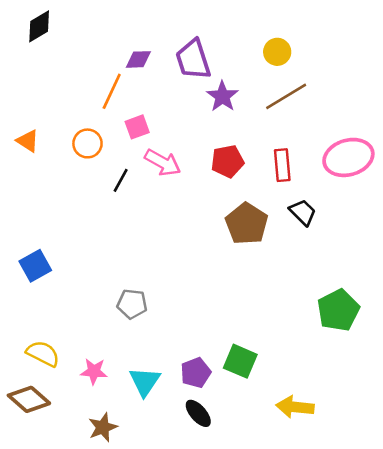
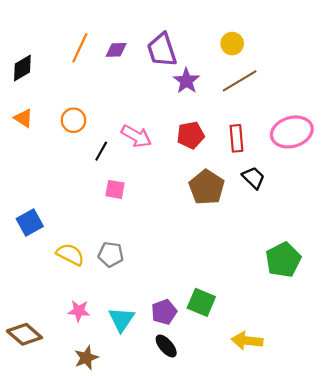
black diamond: (39, 26) -> (22, 68), moved
orange line: (112, 91) -> (80, 48), moved
pink square: (137, 127) -> (115, 189), moved, turned 30
yellow semicircle: (43, 354) -> (70, 254), moved

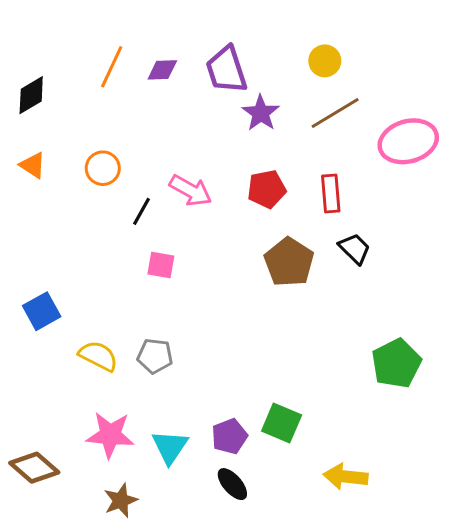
pink ellipse: (292, 132) -> (408, 141), moved
pink star: (79, 311) -> (110, 435), size x1.5

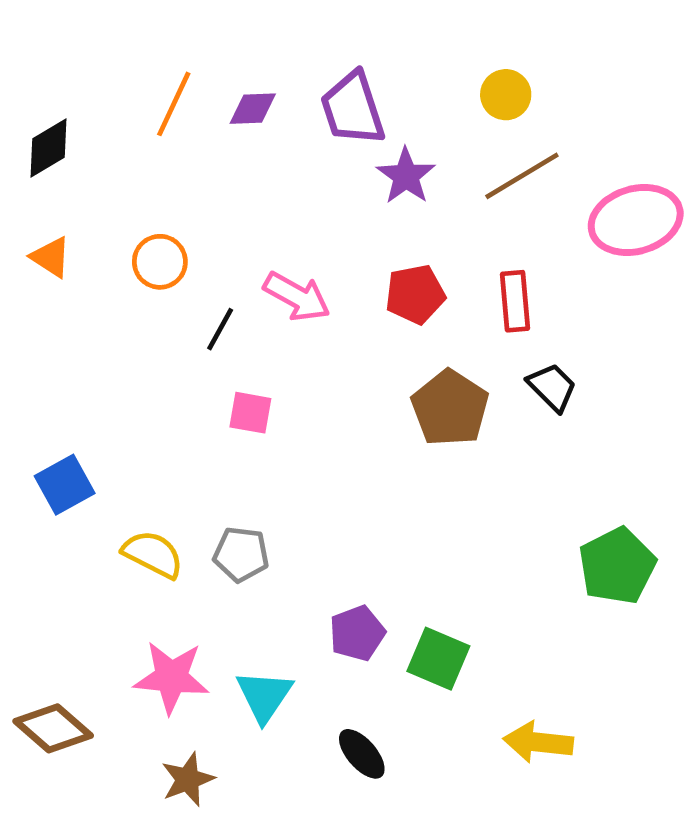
purple pentagon: (229, 436) -> (357, 633), moved

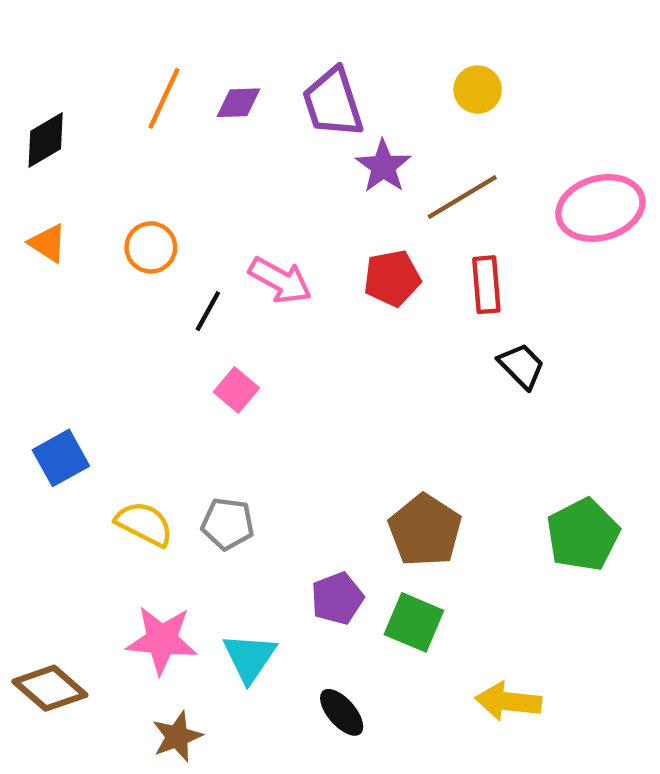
brown line: (522, 176) -> (462, 197), moved
brown pentagon: (450, 408) -> (425, 530), moved
pink square: (250, 413) -> (236, 390), turned 30

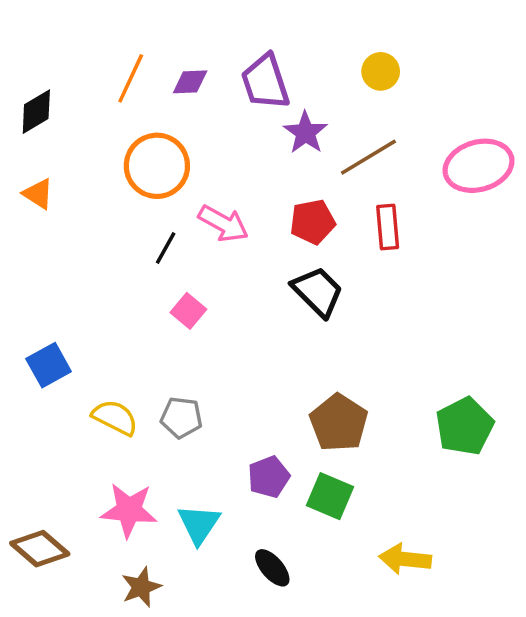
orange circle: (151, 247) -> (157, 166), moved, size x1.6
black trapezoid: (521, 366) -> (318, 292), moved, size x1.4

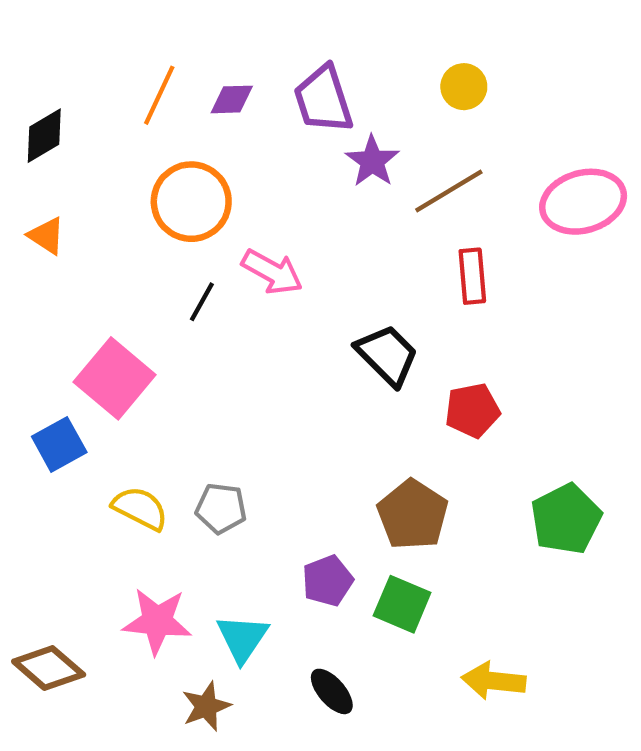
red pentagon: (312, 222) -> (472, 410), moved
pink square: (188, 311) -> (115, 378), moved, size x1.8
brown star: (141, 587) -> (206, 706), moved

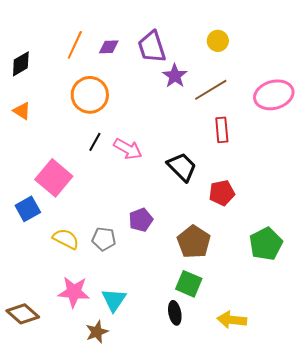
pink arrow: (272, 272) -> (128, 149), moved
purple pentagon: (328, 581) -> (141, 220), moved
black ellipse: (332, 691) -> (175, 313), moved, turned 30

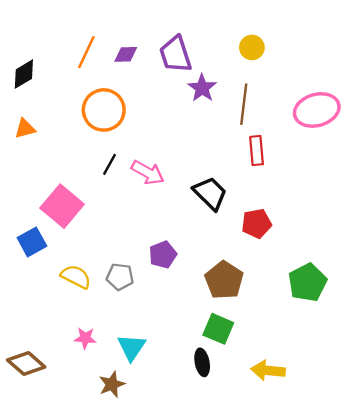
brown line: (211, 90) -> (244, 104), turned -52
orange triangle: (22, 111) -> (25, 129), turned -48
pink star: (74, 292) -> (85, 338), size x0.6

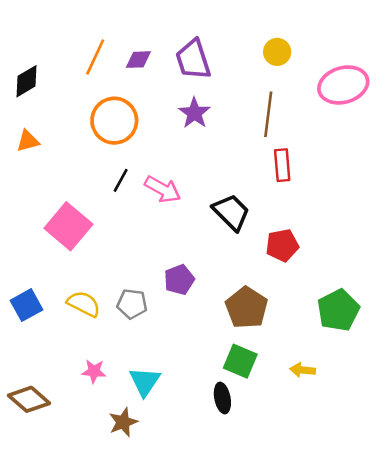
purple star: (202, 88) -> (194, 113), moved
pink ellipse: (317, 110) -> (343, 85), moved
blue square: (32, 242) -> (26, 305), moved
yellow arrow: (268, 370) -> (303, 370), moved, size x0.7

